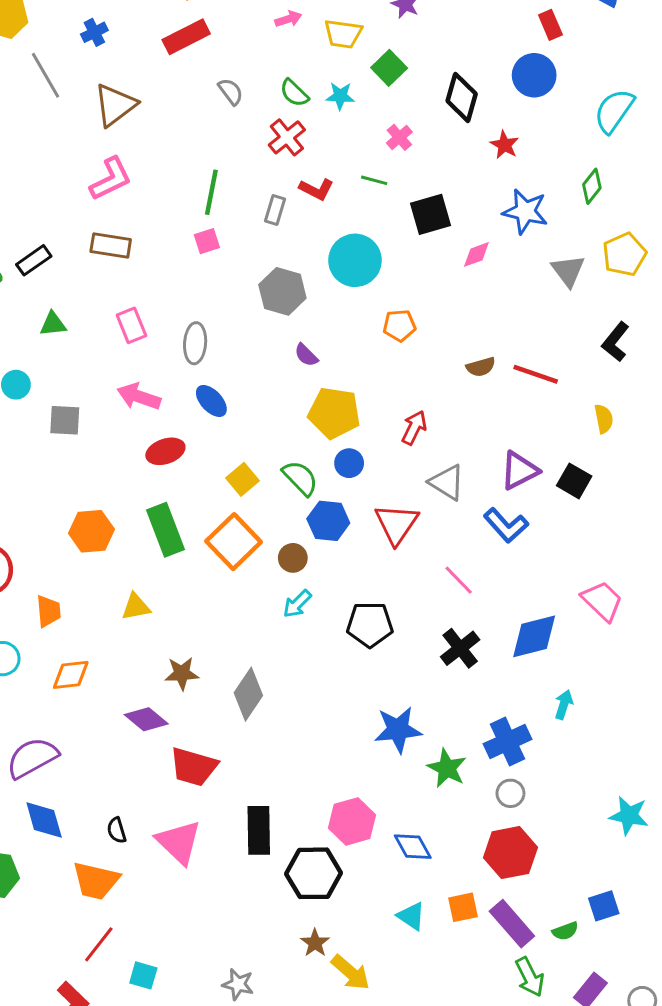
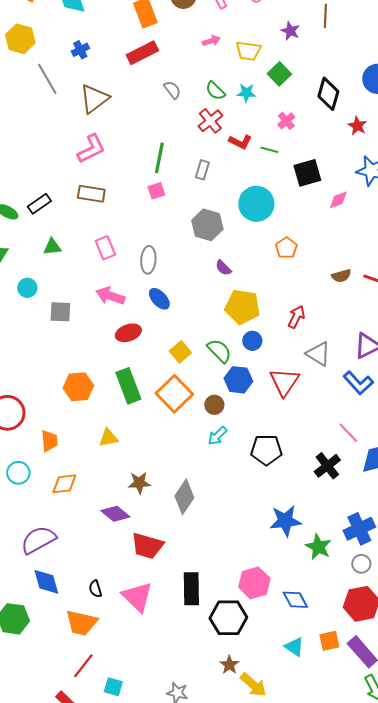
red L-shape: (316, 189) -> (240, 142), moved
orange pentagon: (399, 325) -> (286, 248), turned -30
pink line: (459, 580) -> (348, 433), moved

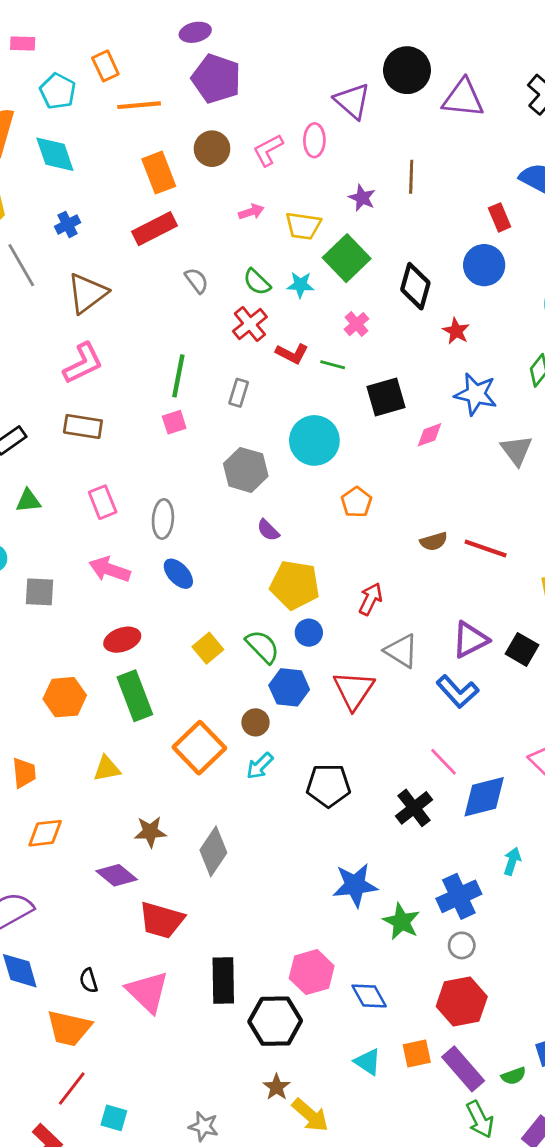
green square: (279, 74) -> (347, 258), size x1.4
red ellipse: (128, 333) -> (122, 640), moved
orange square: (174, 394) -> (199, 748), moved

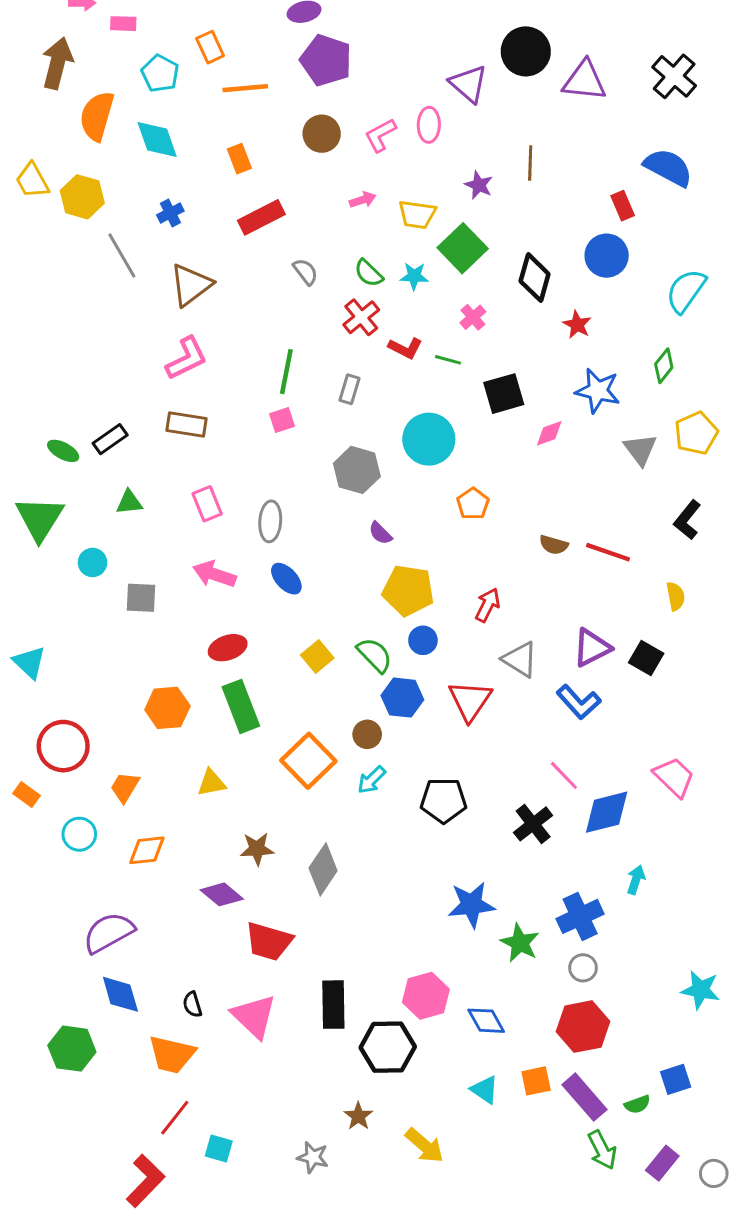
orange rectangle: (159, 173) -> (239, 159), moved, size x0.7
brown semicircle: (434, 541) -> (554, 545), turned 32
orange trapezoid: (24, 773) -> (125, 787), turned -144
brown star: (277, 1087) -> (358, 1116), moved

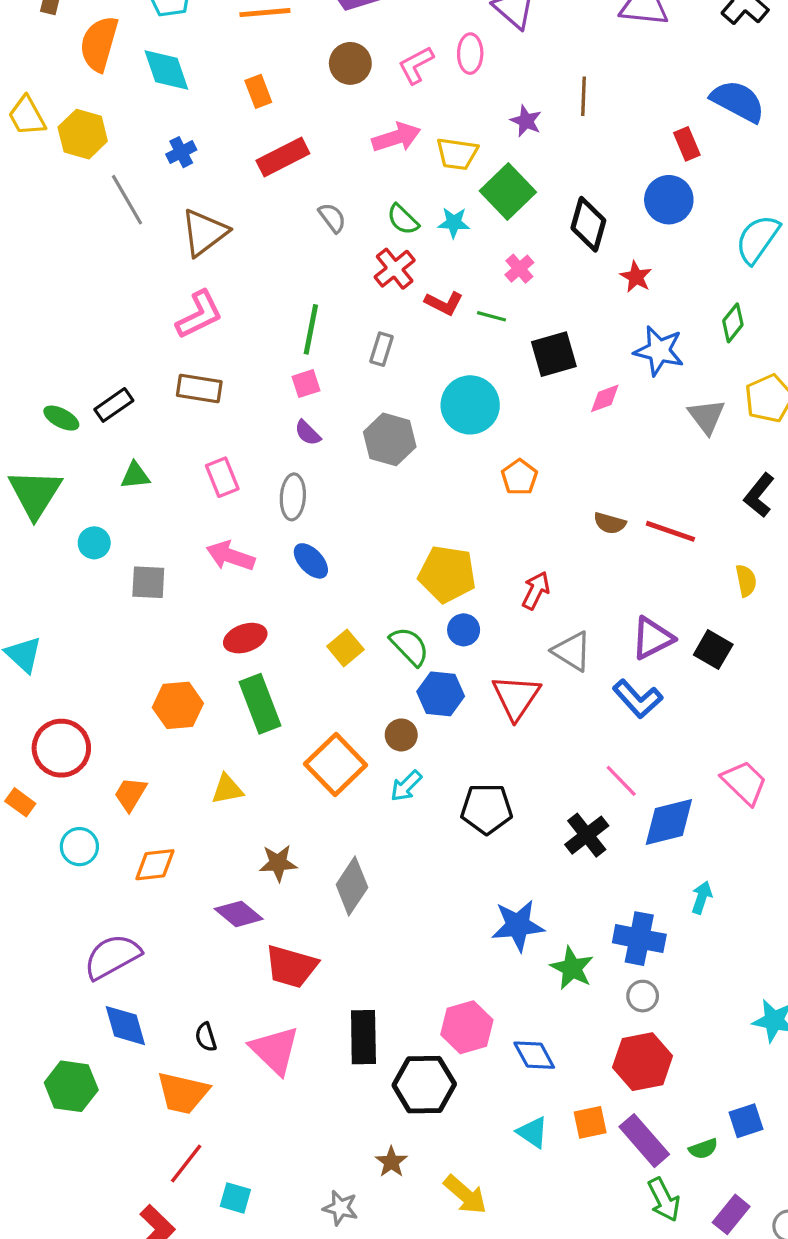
pink arrow: (363, 200) -> (396, 137), size x1.6
purple semicircle: (380, 533) -> (308, 433), moved
blue cross: (580, 916) -> (639, 939), turned 36

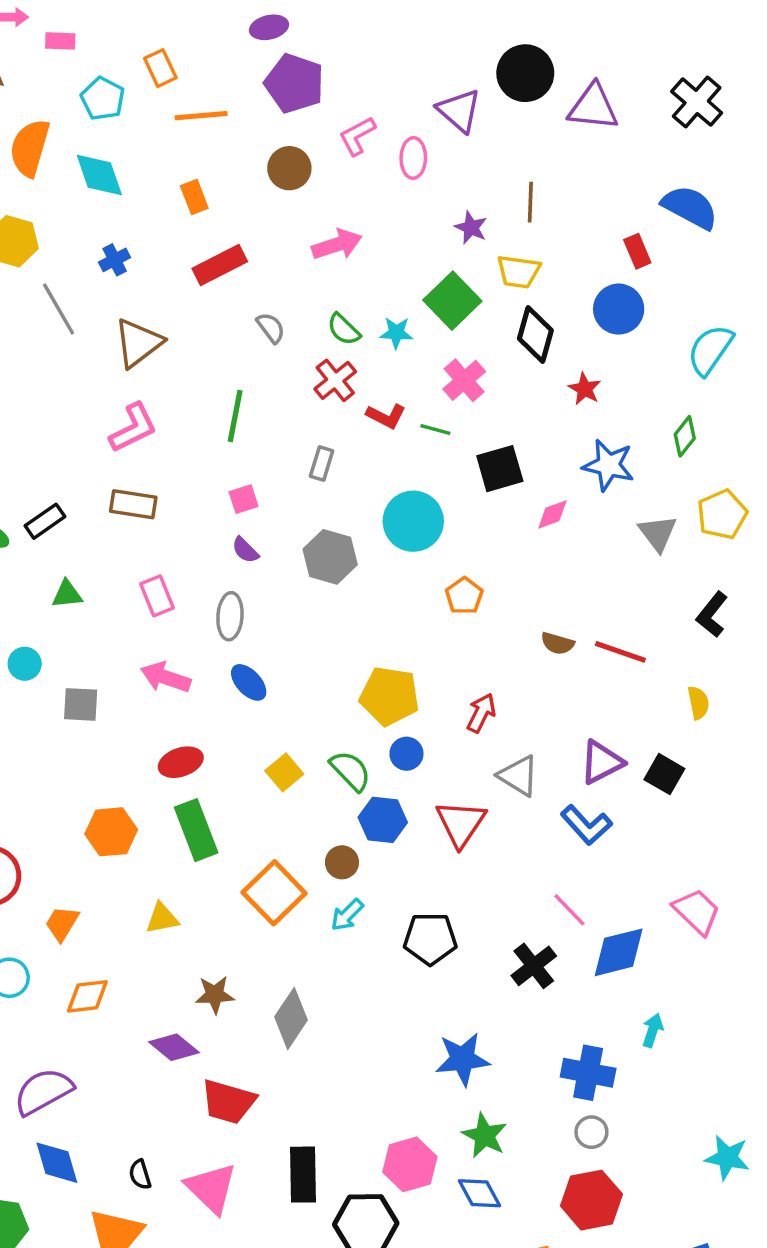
pink L-shape: (416, 65) -> (357, 136), moved
yellow trapezoid: (457, 154) -> (518, 272), moved
pink cross: (519, 269) -> (464, 380), size x1.4
green line: (311, 329) -> (235, 416), moved
green star: (572, 968) -> (485, 1136), moved

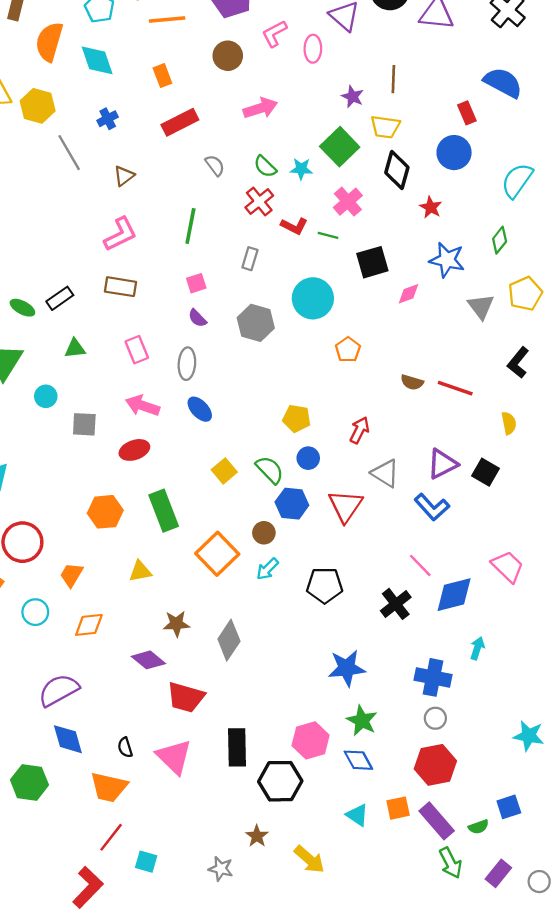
brown triangle: (138, 343) -> (124, 176), size x0.6
yellow pentagon: (390, 696) -> (297, 418), size x0.7
red ellipse: (181, 762) -> (134, 450), moved

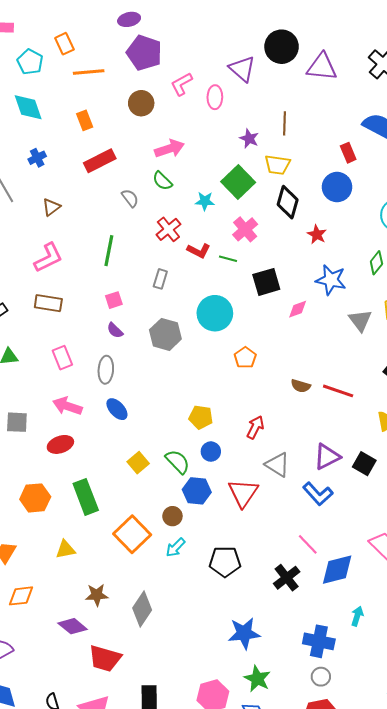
green semicircle: (265, 167) -> (162, 181), moved

